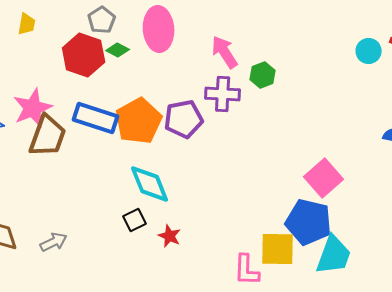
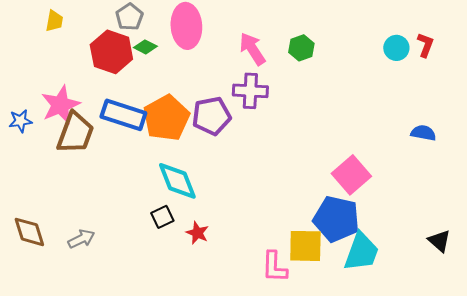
green hexagon: (263, 75) -> (301, 48), moved

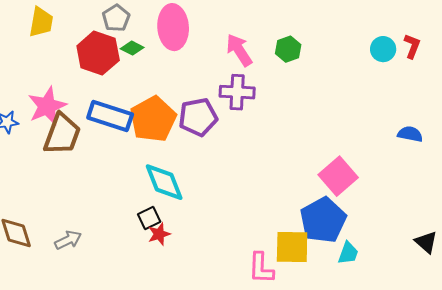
yellow trapezoid: (54, 21) -> (41, 22), size x1.4
blue pentagon: (336, 219) -> (323, 220), turned 30
red star: (197, 233) -> (159, 234), moved, turned 30
cyan trapezoid: (361, 252) -> (348, 253), size x0.6

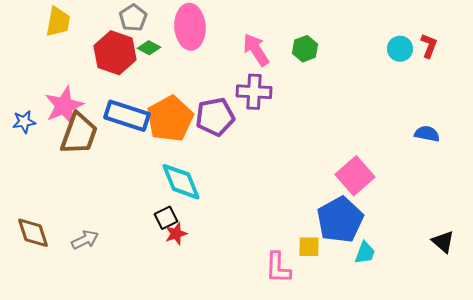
yellow square: (292, 247) -> (309, 247), size x0.6

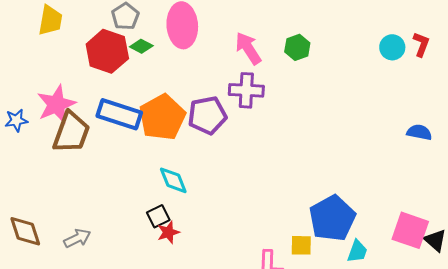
pink square: (355, 176) -> (410, 230), moved, turned -30
cyan diamond: (181, 182) -> (173, 180), size x0.7

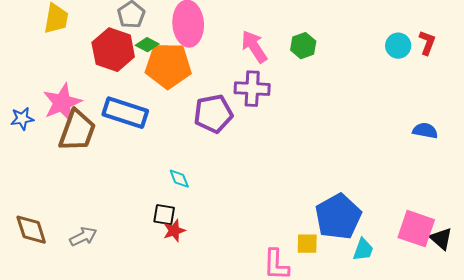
orange pentagon: (162, 117) -> (168, 66), moved, turned 30
cyan diamond: (173, 180) -> (179, 179), size x0.7
black square: (158, 216) -> (164, 215), turned 35

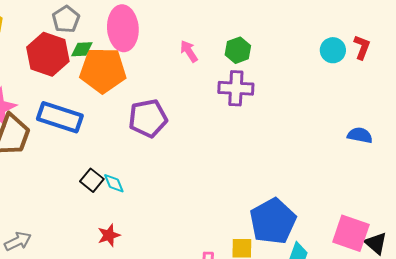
green diamond: (147, 45) -> (82, 49), turned -30
pink arrow: (254, 47) -> (189, 51), size x0.7
purple cross: (252, 89) -> (236, 88), moved
black square: (164, 215) -> (92, 180), moved, turned 30

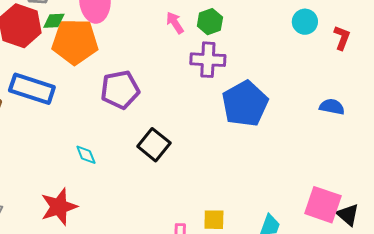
red L-shape: (362, 47) -> (342, 38), moved
pink arrow: (189, 51) -> (175, 23), moved
black square: (92, 180) -> (154, 145), moved, size x1.4
blue pentagon: (273, 221) -> (245, 104), moved
red star: (109, 235) -> (59, 207), moved, size x1.6

